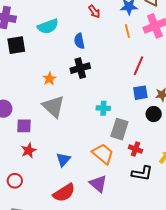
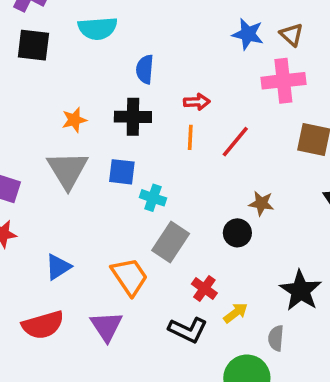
red arrow: (94, 12) -> (197, 102), moved, turned -72
orange line: (127, 31) -> (190, 137), moved
blue square: (140, 93) -> (122, 172), moved
red cross: (136, 149) -> (204, 288), moved

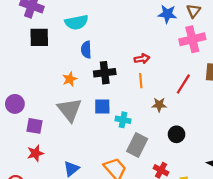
brown triangle: (292, 35) -> (194, 11), turned 32
blue semicircle: (145, 69) -> (86, 50), moved
red line: (235, 142) -> (183, 84), moved
brown star: (261, 203) -> (159, 105), moved

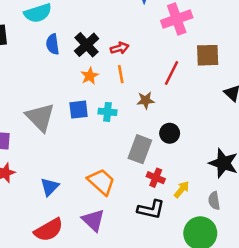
black cross: (105, 73) -> (87, 45), moved, turned -30
orange star: (70, 79) -> (90, 76), moved
cyan cross: (123, 120) -> (108, 112), moved
gray rectangle: (137, 145) -> (140, 149), moved

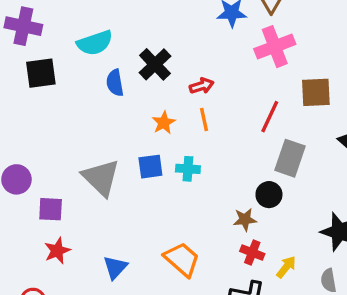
black cross: (87, 45) -> (155, 64), moved
brown star: (146, 100) -> (245, 220), moved
gray rectangle: (140, 149) -> (290, 158), moved

